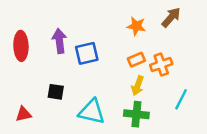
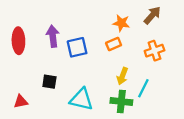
orange rectangle: (136, 60) -> (114, 44), moved
orange cross: (161, 65) -> (154, 51), moved
cyan line: (181, 99) -> (143, 88), moved

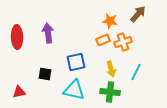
blue square: (77, 47) -> (76, 62), moved
orange cross: (154, 51) -> (123, 42), moved
yellow arrow: (122, 76) -> (111, 69), turned -35
cyan line: (143, 88) -> (136, 72), moved

